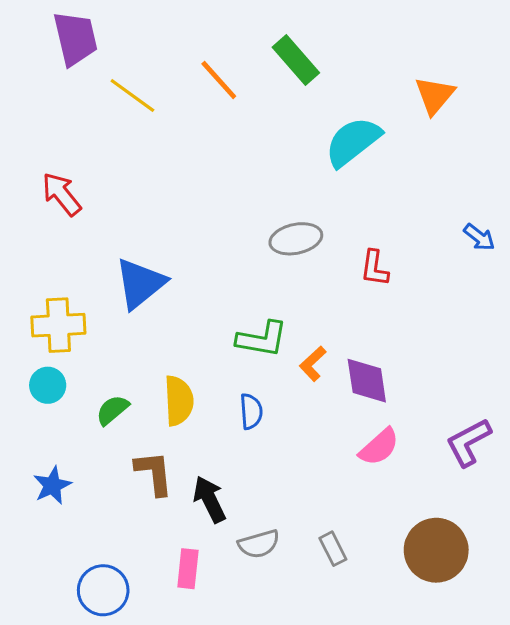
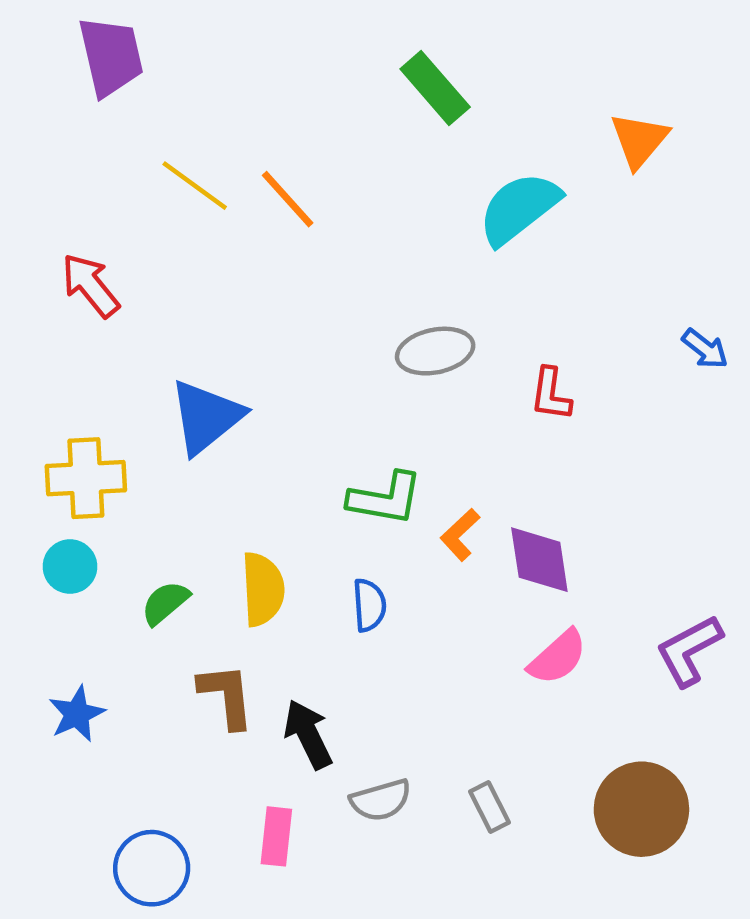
orange line: (219, 80) -> (288, 199), moved
yellow line: (132, 95) -> (195, 186), moved

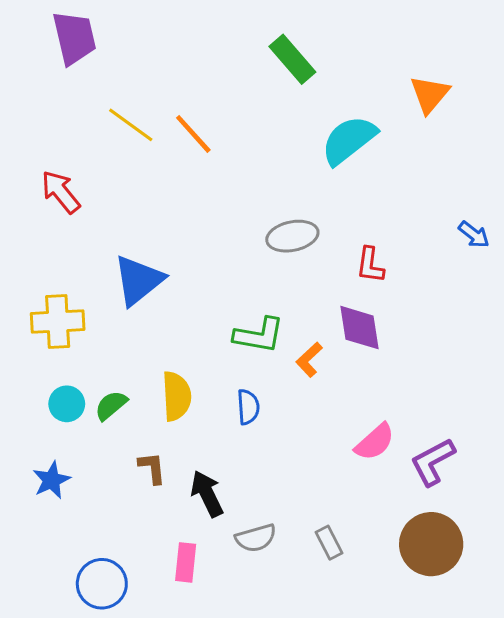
purple diamond: (539, 560) -> (359, 328), moved
cyan circle: (70, 567) -> (67, 404), moved
purple L-shape: (689, 650) -> (433, 462), moved
brown L-shape: (226, 696) -> (152, 468), size x0.7

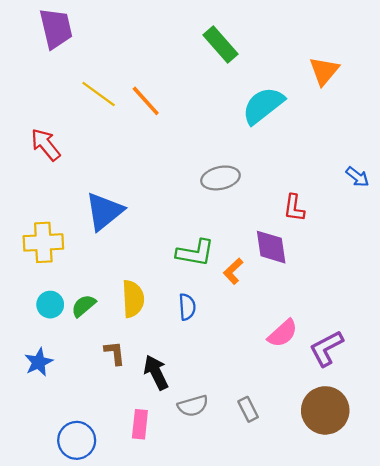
red L-shape: (370, 265) -> (294, 208), moved

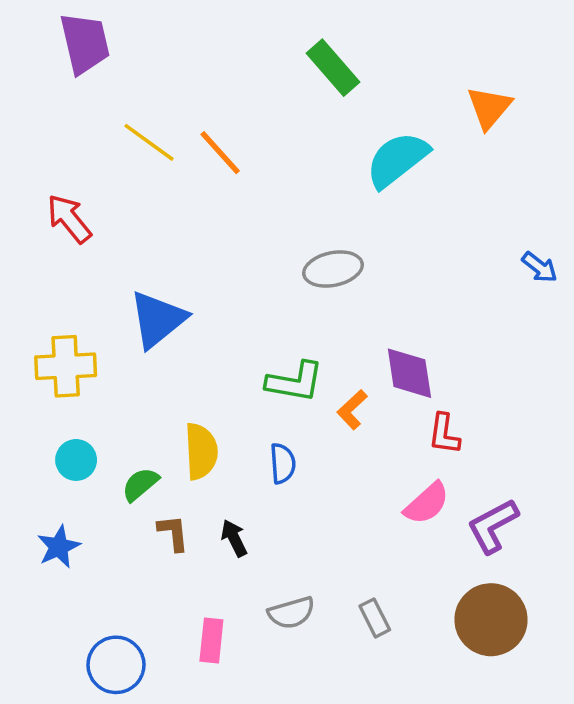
red L-shape: (294, 208) -> (444, 434), moved
green semicircle: (84, 306) -> (140, 484), moved
black arrow: (156, 372) -> (234, 538), moved, size x0.7

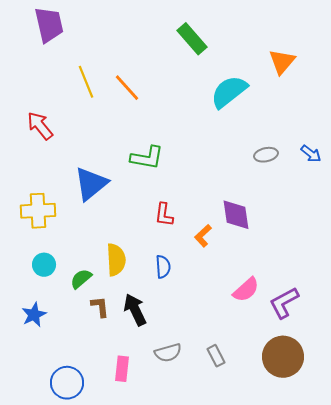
yellow line: (149, 142) -> (86, 82), turned 32
gray ellipse: (333, 269) -> (266, 155), moved, size x0.7
green L-shape: (295, 382) -> (147, 158), moved
red L-shape: (444, 434) -> (164, 215), moved
black arrow: (234, 538) -> (135, 310), size x1.5

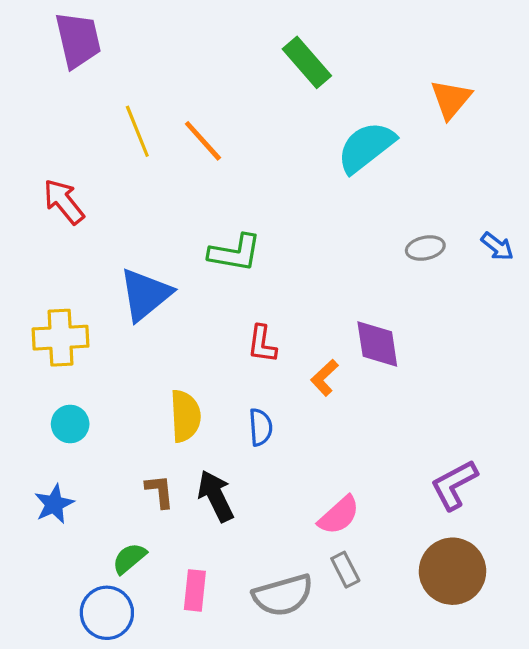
green semicircle: (81, 279) -> (129, 558), moved
pink semicircle: (246, 290) -> (339, 515), moved
gray semicircle: (168, 353) -> (283, 595), moved, size x1.4

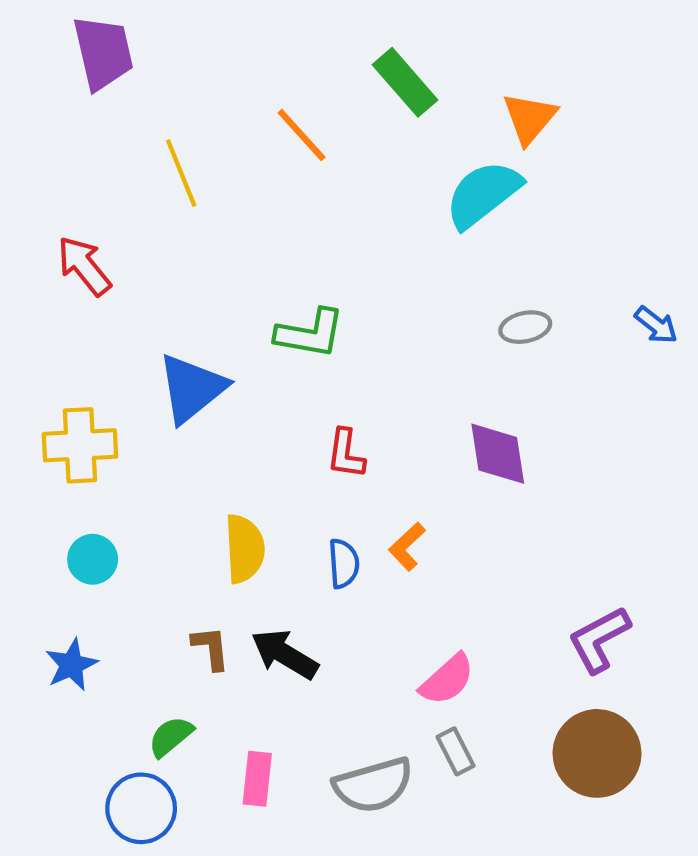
orange triangle: (451, 99) -> (529, 118), moved
orange line: (203, 141) -> (302, 135), moved
gray ellipse: (425, 248) -> (525, 327), moved
orange L-shape: (324, 378) -> (407, 547), moved
black arrow: (216, 496) -> (285, 654), turned -33

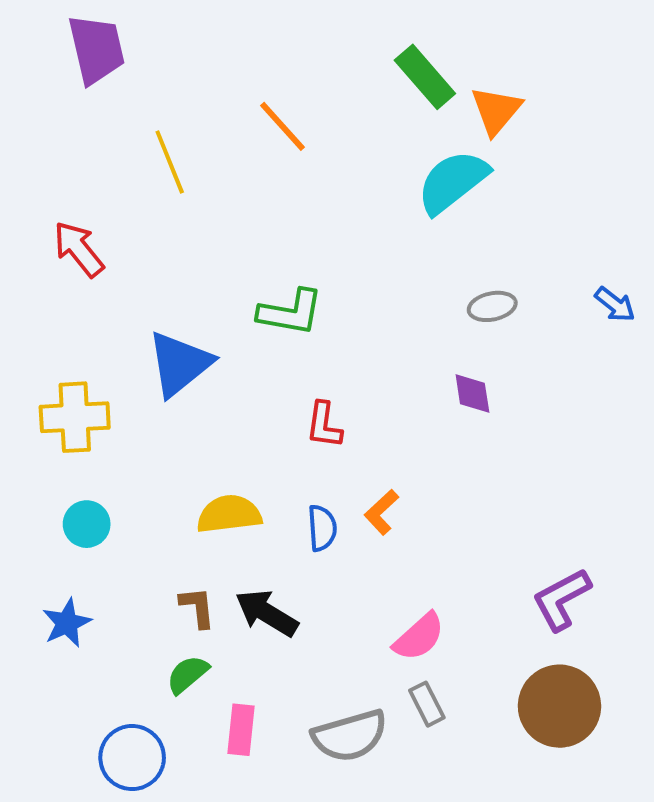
green rectangle: (405, 82) -> (425, 77), moved
purple diamond: (498, 454) -> (472, 393), moved, size x0.7
yellow semicircle: (245, 549) -> (229, 514), turned -94
green semicircle: (171, 737) -> (188, 674), moved

